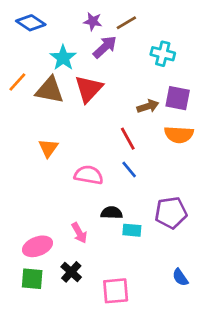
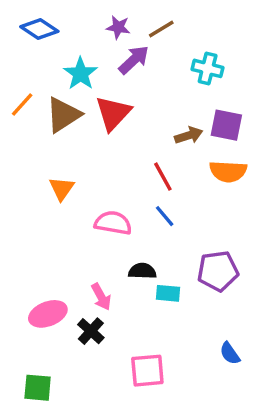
brown triangle: (50, 90) -> (63, 115), turned -44
black cross: (71, 272) -> (91, 331), moved
green square: (32, 279) -> (38, 388), moved

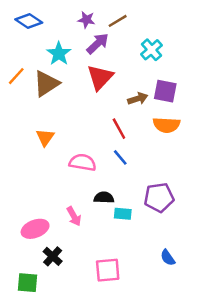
cyan cross: (208, 68) -> (151, 50), turned 35
red triangle: (113, 113) -> (100, 77), moved
black cross: (91, 331) -> (53, 256), moved

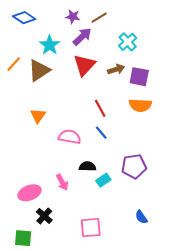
brown arrow: (138, 99) -> (116, 69), moved
cyan rectangle: (123, 214) -> (103, 180), turned -40

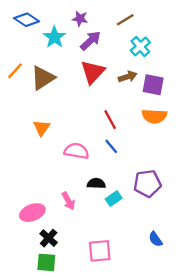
brown line: (99, 18) -> (125, 20), moved
cyan star: (50, 45) -> (54, 37), moved
green square: (23, 238) -> (46, 262), moved

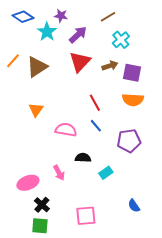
purple star: (80, 19) -> (61, 16), moved
purple pentagon: (147, 183) -> (129, 141), moved
cyan rectangle: (114, 199) -> (106, 173), moved

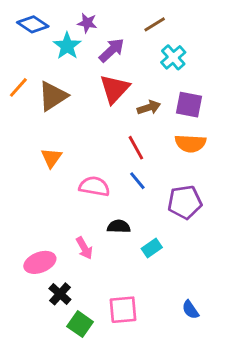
brown arrow: (110, 66) -> (149, 108), moved
blue semicircle: (134, 206) -> (190, 310), moved
green square: (40, 226) -> (80, 324), moved, turned 30

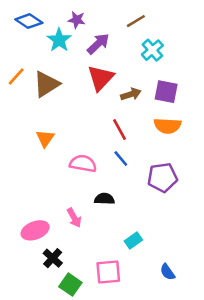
cyan rectangle: (152, 248) -> (133, 240), moved

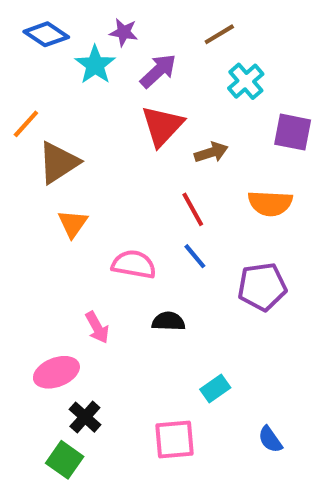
brown triangle: (46, 84) -> (58, 163), moved
purple square: (166, 92) -> (293, 132), moved
pink arrow: (74, 218) -> (97, 327), moved
green square: (70, 285) -> (65, 460), moved

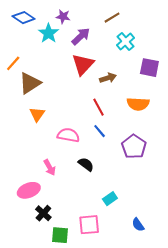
purple pentagon: (262, 287) -> (134, 147), turned -30
black semicircle: (168, 321) -> (86, 164), turned 35
green square: (65, 460) -> (60, 235), moved, turned -30

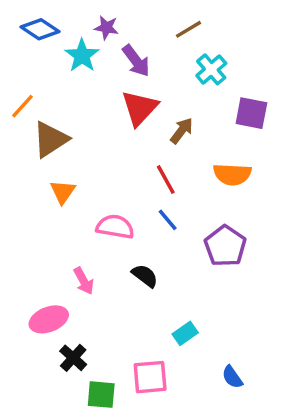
purple arrow: (81, 36) -> (136, 61), turned 96
brown arrow: (108, 78) -> (182, 131), turned -35

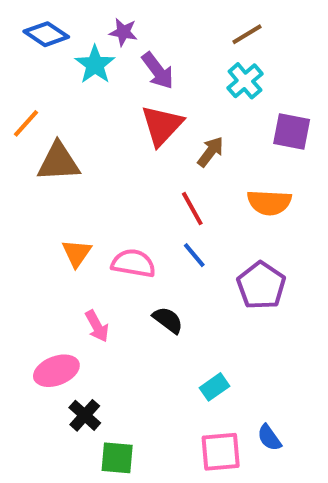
brown line: (189, 29) -> (247, 34), moved
brown triangle: (50, 139) -> (58, 162), turned 30
orange triangle: (63, 192) -> (77, 253), moved
pink square: (150, 377) -> (221, 452), moved

